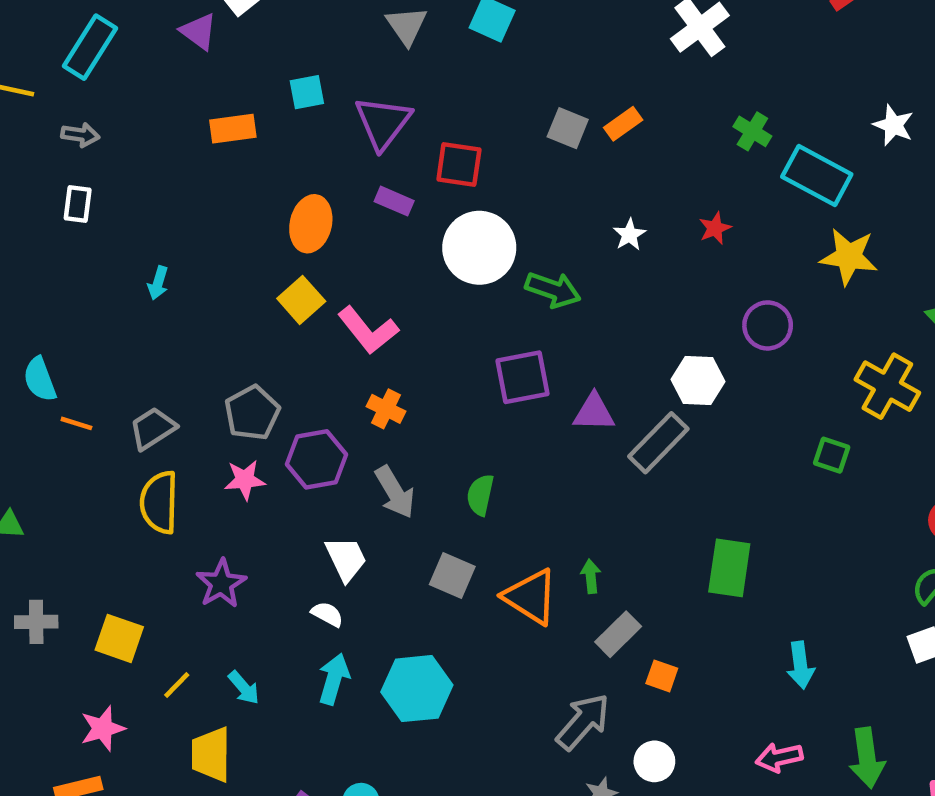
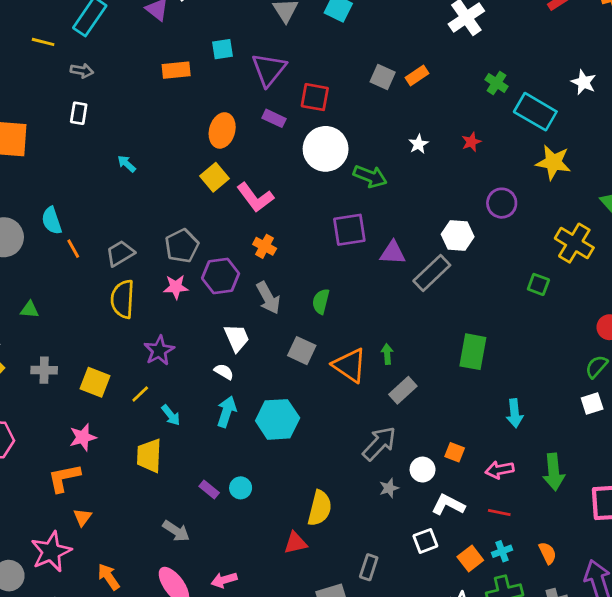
cyan arrow: (158, 283) -> (127, 164), turned 114
orange line: (76, 423) -> (73, 249), turned 42
orange square: (662, 676) -> (455, 452), moved
yellow line: (177, 685) -> (140, 394), moved

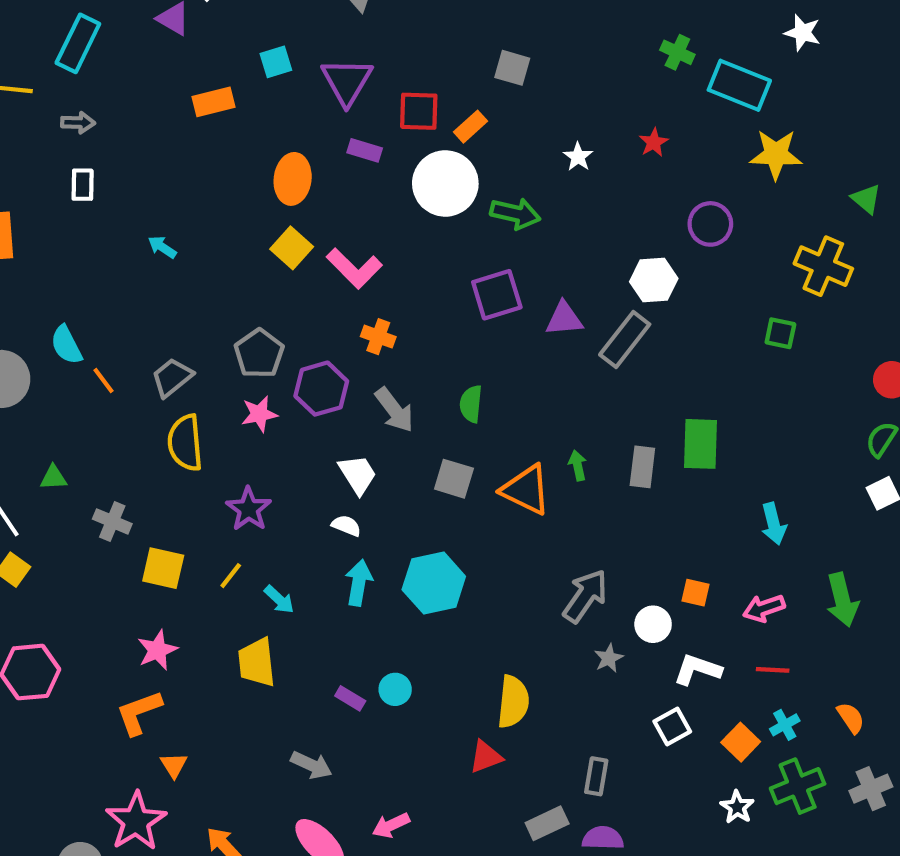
orange rectangle: (417, 76) -> (471, 127), moved
gray cross: (44, 370) -> (112, 521), moved, turned 30
gray rectangle: (403, 390) -> (642, 467), moved, turned -32

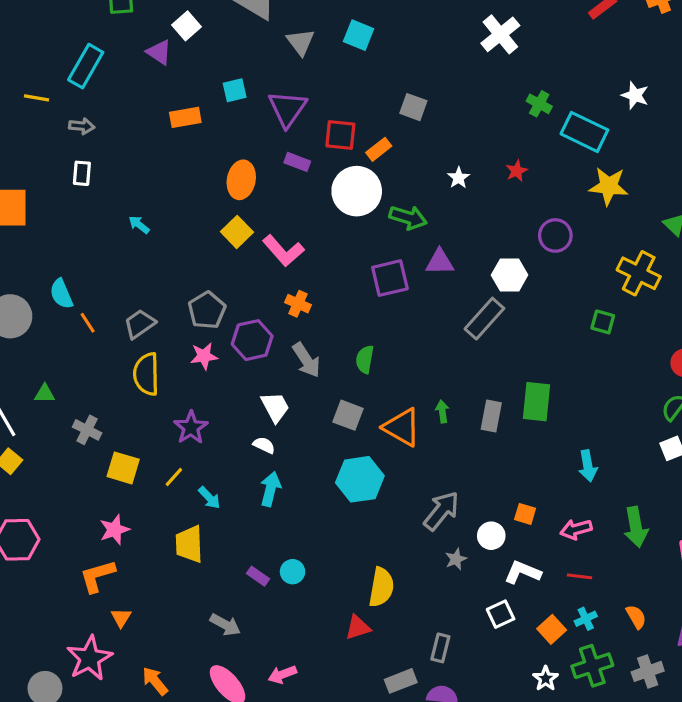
purple triangle: (564, 319) -> (440, 262), moved
cyan hexagon: (434, 583) -> (360, 479), moved

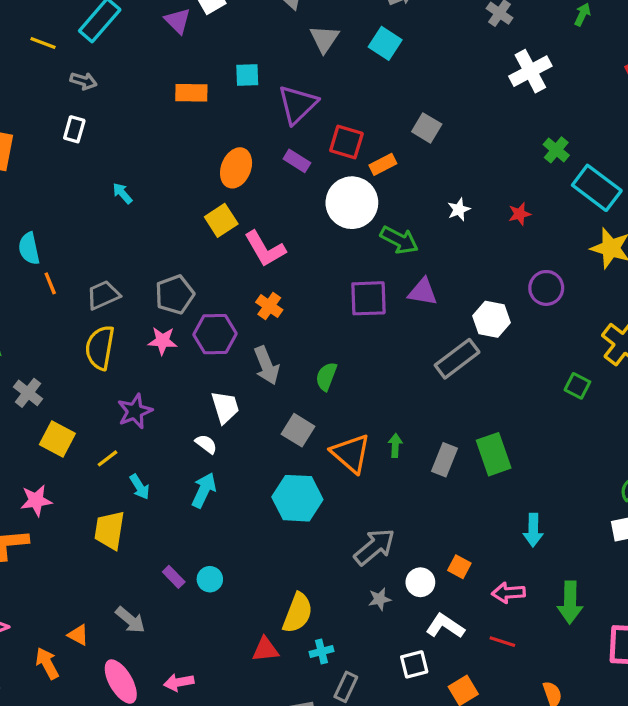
green rectangle: (536, 402) -> (494, 454), turned -36
orange triangle: (121, 618) -> (78, 635), moved, turned -45
cyan cross: (586, 619) -> (321, 651), moved

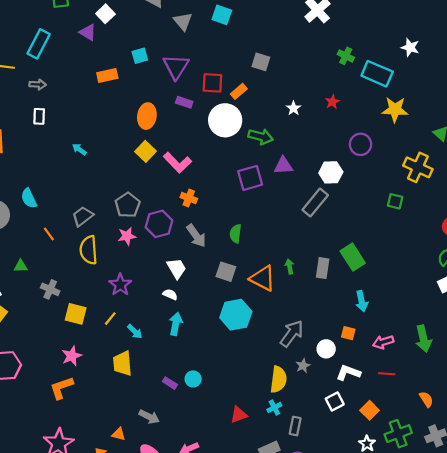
orange line: (50, 283) -> (49, 234), moved
cyan arrow: (533, 530) -> (362, 301), moved
yellow semicircle: (298, 613) -> (278, 379), moved

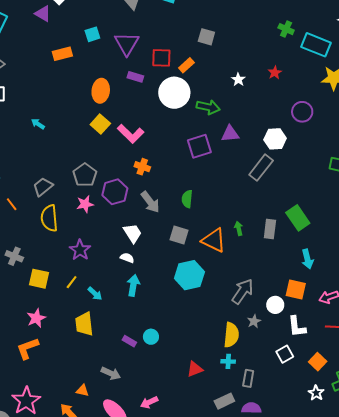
orange square: (348, 333) -> (296, 290), size x1.5
white L-shape: (348, 373) -> (297, 327), turned -115
cyan cross: (274, 408) -> (228, 361), turned 32

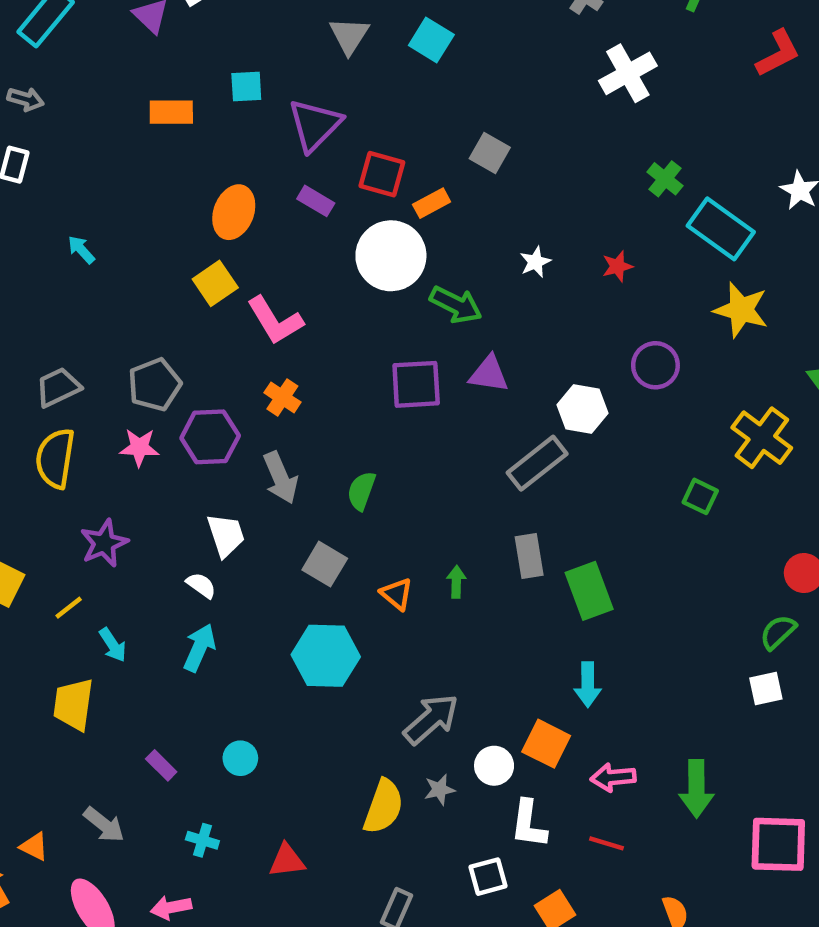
gray rectangle: (270, 229) -> (529, 556), moved, turned -30
orange triangle: (214, 240) -> (397, 594), size x0.6
cyan circle: (151, 337) -> (240, 758), moved
cyan cross: (228, 361) -> (202, 840), moved

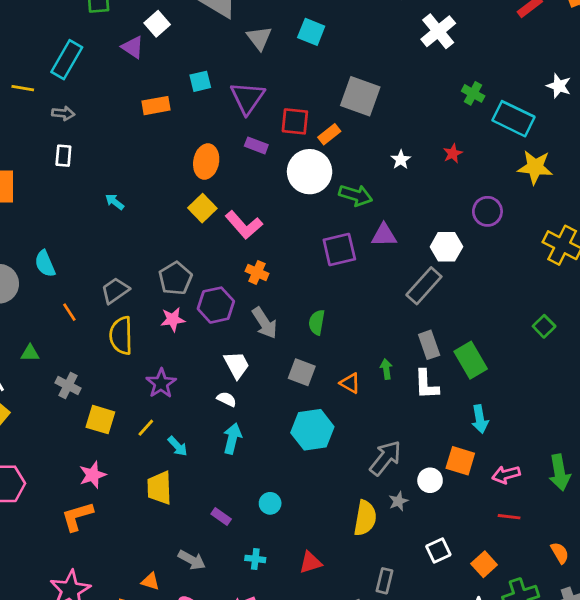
gray square: (490, 153) -> (360, 96), size x1.6
green square: (700, 496) -> (544, 326), moved, turned 30
white L-shape: (529, 824) -> (426, 384), moved

